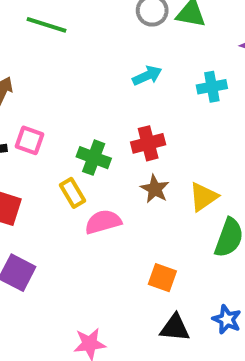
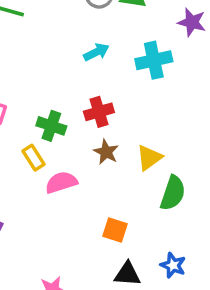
cyan cross: (212, 87) -> (154, 60), size x1.4

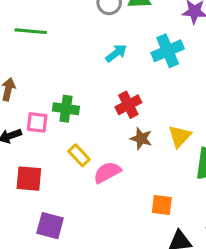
green cross: (51, 126) -> (66, 109), moved

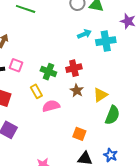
cyan arrow: (116, 53) -> (84, 34), moved
green cross: (66, 109) -> (48, 72), moved

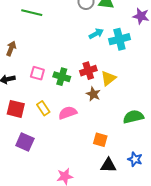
pink square: (16, 65) -> (37, 73), moved
yellow rectangle: (36, 91) -> (43, 108), moved
yellow triangle: (100, 95) -> (108, 78), moved
green semicircle: (112, 115) -> (133, 117), turned -120

